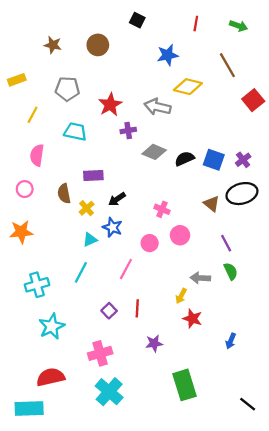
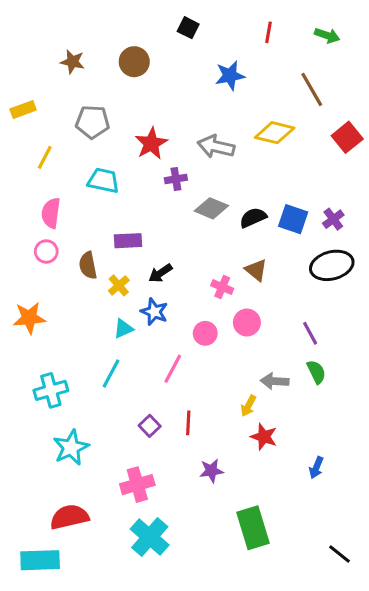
yellow diamond: (188, 87) -> (275, 133), moved
pink circle: (25, 189) -> (46, 252), moved
brown triangle: (212, 204) -> (256, 270), moved

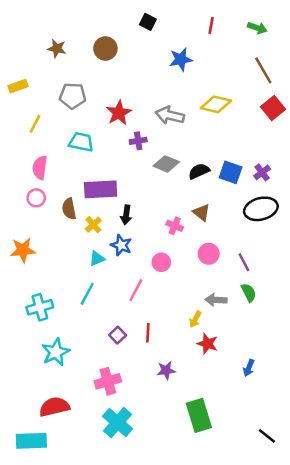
brown line: (312, 89) -> (263, 70), moved
purple rectangle: (128, 241) -> (101, 189), size x1.5
black arrow: (160, 273) -> (126, 215), turned -48
pink circle: (247, 323) -> (209, 254), moved

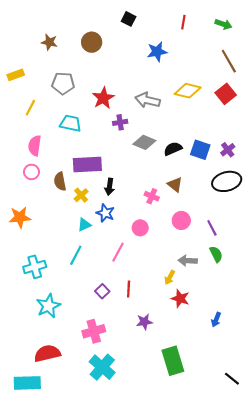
red square: (273, 108) -> (226, 94), moved

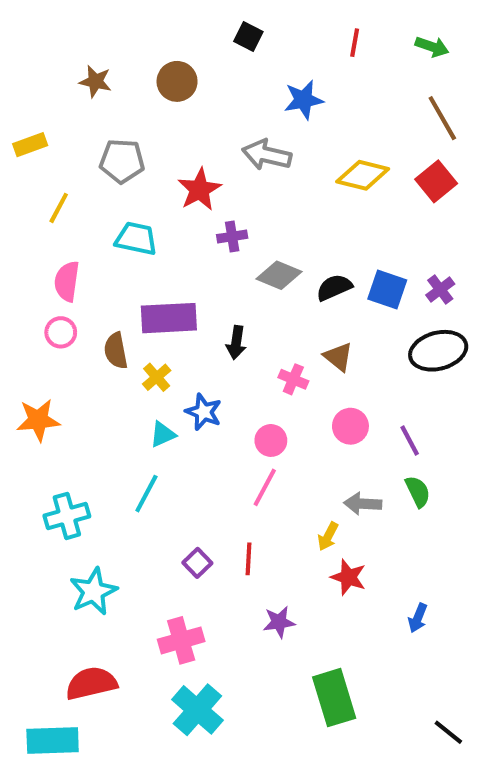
gray arrow: (148, 100) -> (267, 155), moved
black arrow: (110, 187) -> (236, 343), moved
pink line: (118, 252) -> (265, 487), moved

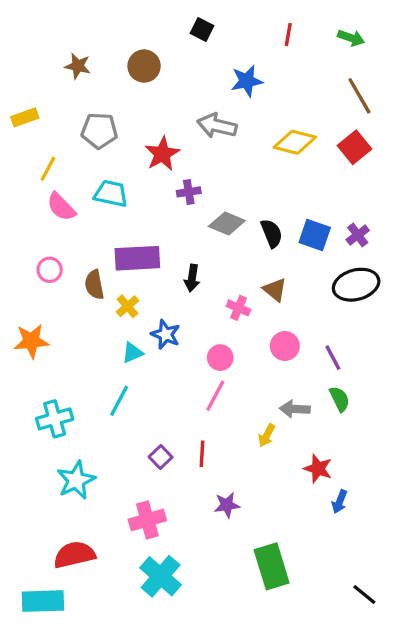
pink semicircle: (67, 281) -> (61, 207), moved, turned -52
black semicircle: (334, 287) -> (272, 233), turned 92
red star: (348, 577) -> (318, 469), moved

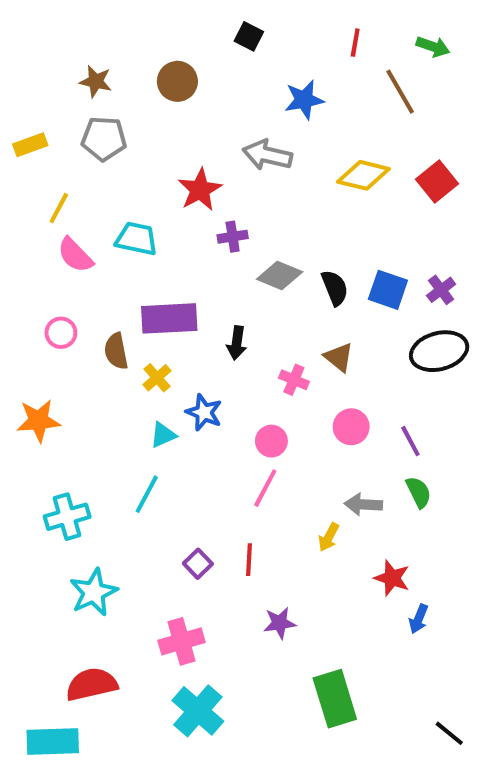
brown line: (359, 96) -> (400, 92), moved
gray pentagon: (99, 131) -> (104, 139), moved

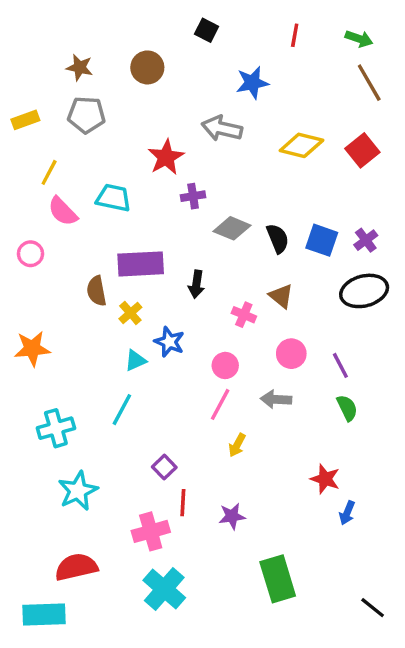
brown line: (400, 92) -> (369, 83), moved
pink circle: (61, 333) -> (30, 254), moved
gray arrow: (363, 504) -> (276, 399), moved
yellow arrow: (329, 537) -> (237, 445), moved
red line: (249, 560) -> (183, 503), moved

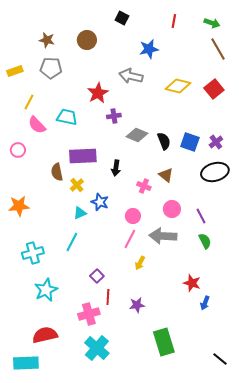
gray arrow: (276, 399) -> (163, 236), size x1.5

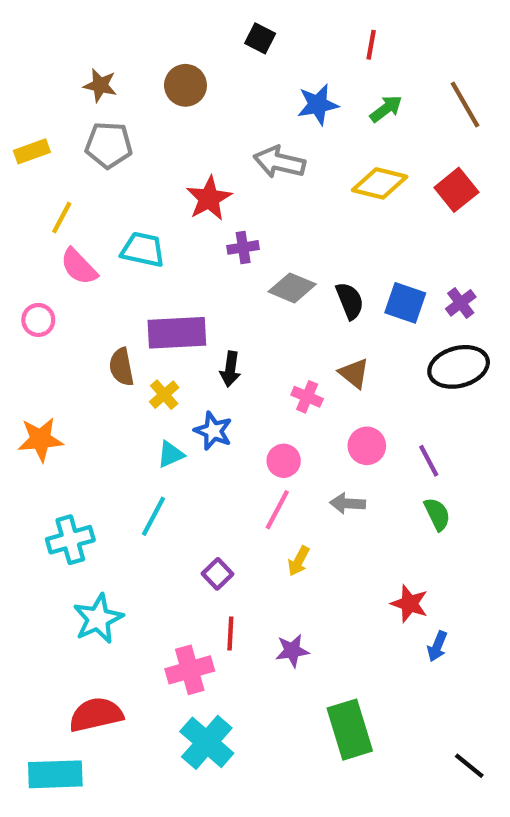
green arrow: (212, 23) -> (386, 109), moved, turned -56
black arrow: (116, 168) -> (230, 369), moved
gray arrow: (163, 236) -> (348, 503), size x0.6
purple square: (97, 276) -> (217, 574), moved

